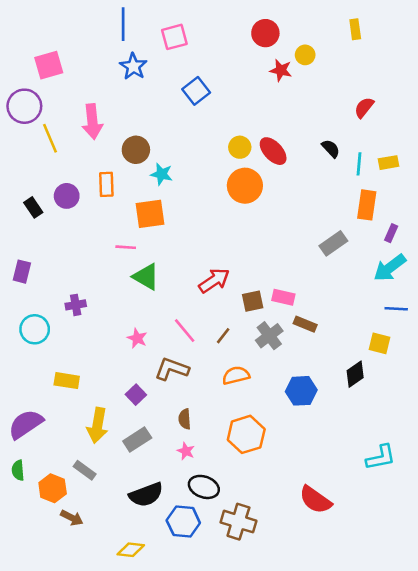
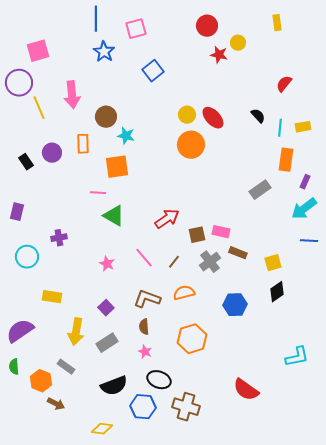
yellow square: (380, 343) -> (273, 263), moved, turned -30
brown L-shape: (172, 369) -> (147, 299), moved

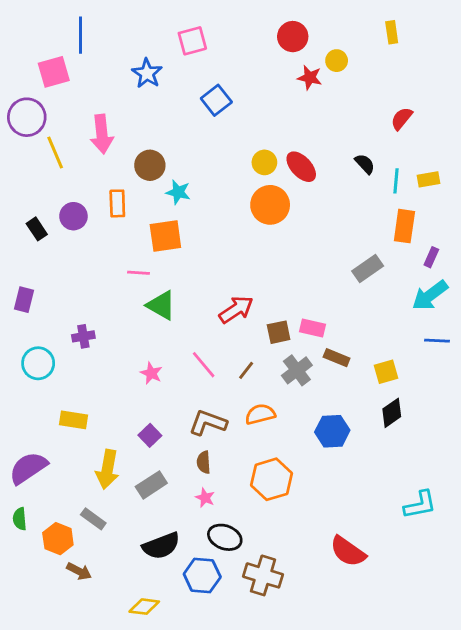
blue line: (96, 19) -> (81, 35), moved

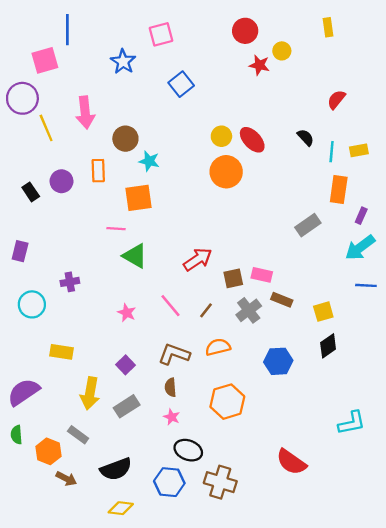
black semicircle: (161, 546) -> (116, 469), moved

